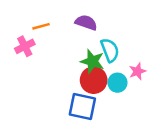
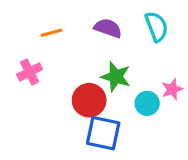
pink cross: (25, 46) -> (30, 72), moved
cyan semicircle: (110, 50) -> (157, 27), moved
red circle: (94, 80) -> (89, 100), moved

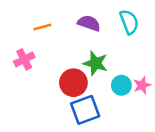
pink star: (172, 89) -> (142, 85), moved
blue square: (103, 133) -> (85, 110), turned -32

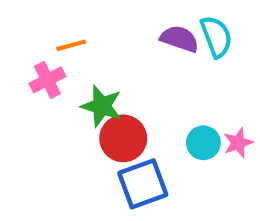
purple semicircle: (89, 23) -> (180, 39), moved
pink cross: (24, 59) -> (47, 80), moved
green star: (95, 63) -> (102, 106), moved

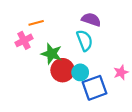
cyan semicircle: (216, 37) -> (85, 40), moved
cyan circle: (203, 143) -> (80, 72), moved
blue square: (143, 184) -> (95, 88), moved

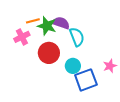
purple semicircle: (91, 20) -> (61, 23), moved
green star: (52, 54) -> (47, 26), moved
red circle: (63, 70) -> (49, 53), moved

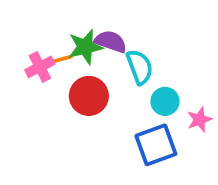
orange line: (33, 21) -> (60, 60), moved
green star: (47, 26) -> (85, 47), turned -30
cyan circle: (73, 66) -> (165, 101), moved

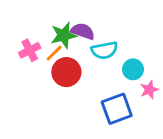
orange line: (60, 60) -> (54, 53), moved, turned -30
cyan semicircle: (140, 67) -> (104, 50), turned 100
cyan circle: (165, 101) -> (133, 69), moved

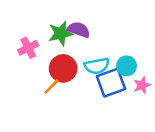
cyan semicircle: (104, 50) -> (97, 66), moved
orange line: (54, 53) -> (51, 87), moved
blue square: (117, 109) -> (111, 83), moved

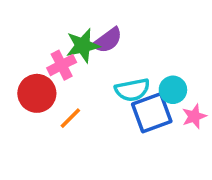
purple semicircle: (79, 30) -> (108, 40), turned 125
pink cross: (28, 48) -> (62, 65), moved
red circle: (63, 68) -> (37, 93), moved

